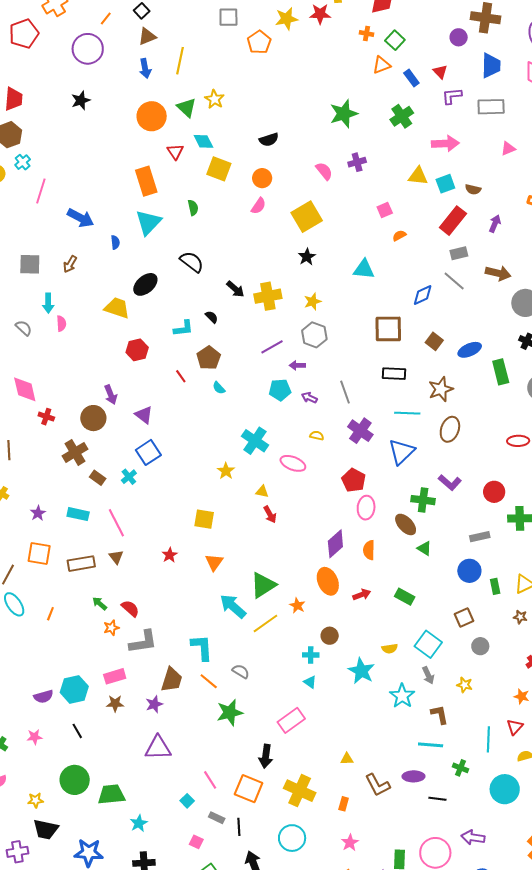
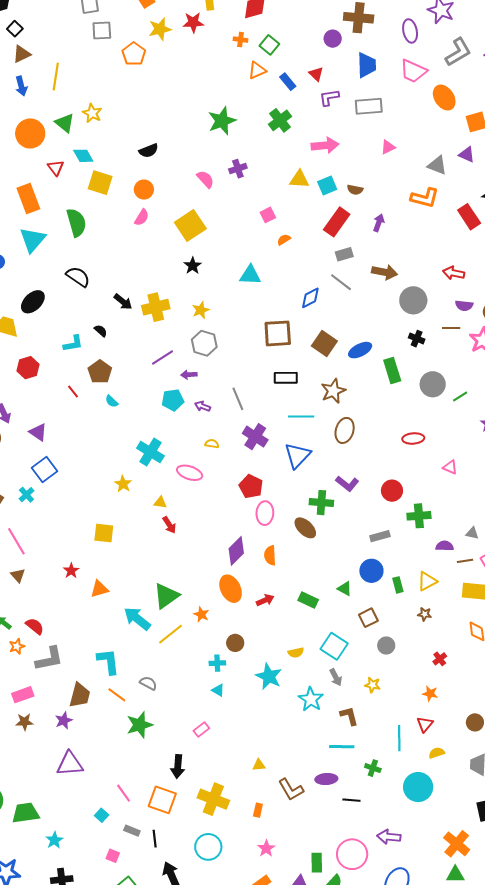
green semicircle: (193, 208) -> (76, 223), size x1.8
brown square: (434, 341) -> (324, 344), size x1.4
green triangle: (424, 548) -> (345, 589), moved
orange triangle: (214, 562) -> (99, 589), moved, turned 42
pink rectangle: (291, 720) -> (201, 730), size x0.6

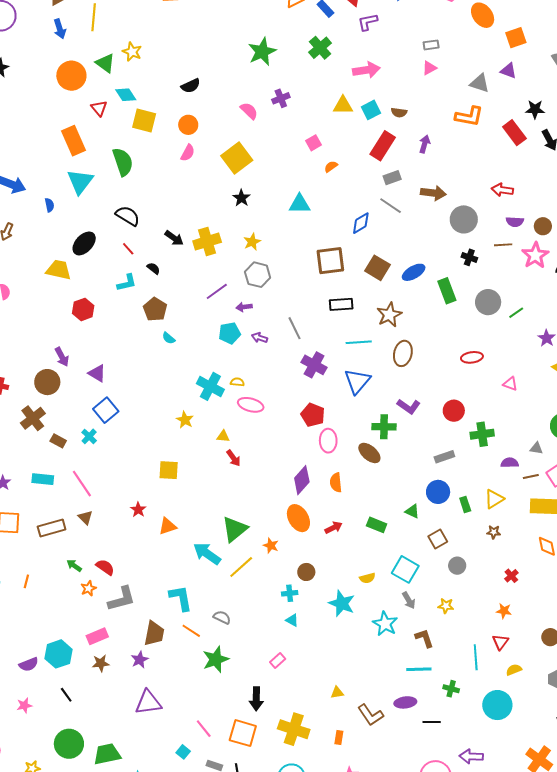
gray rectangle: (369, 106) -> (431, 45), moved, size x0.6
red line: (73, 392) -> (128, 249), moved
yellow semicircle: (212, 444) -> (237, 382), moved

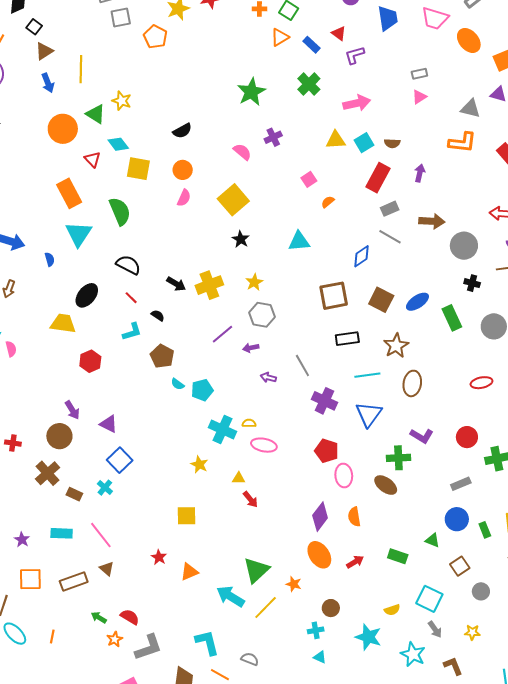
cyan pentagon: (230, 333) -> (202, 390), moved

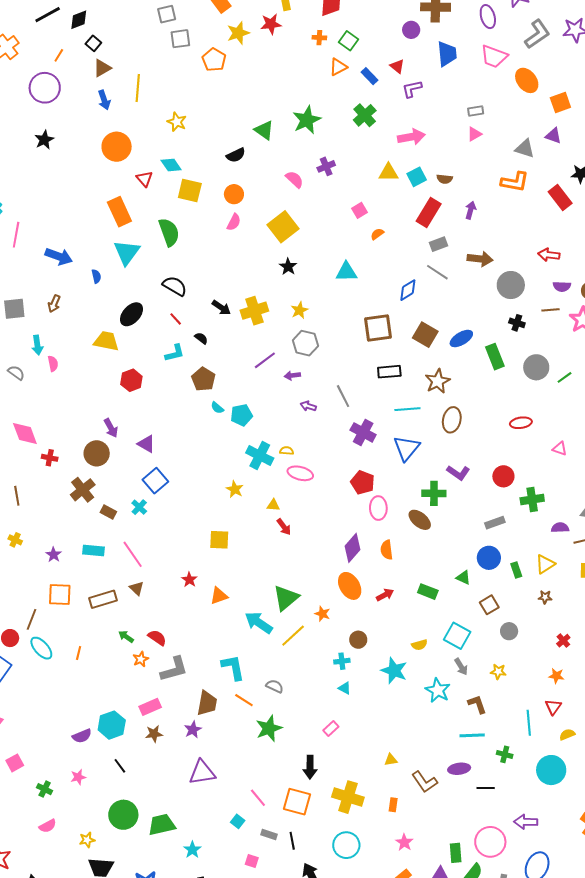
green triangle: (96, 114) -> (264, 130), moved

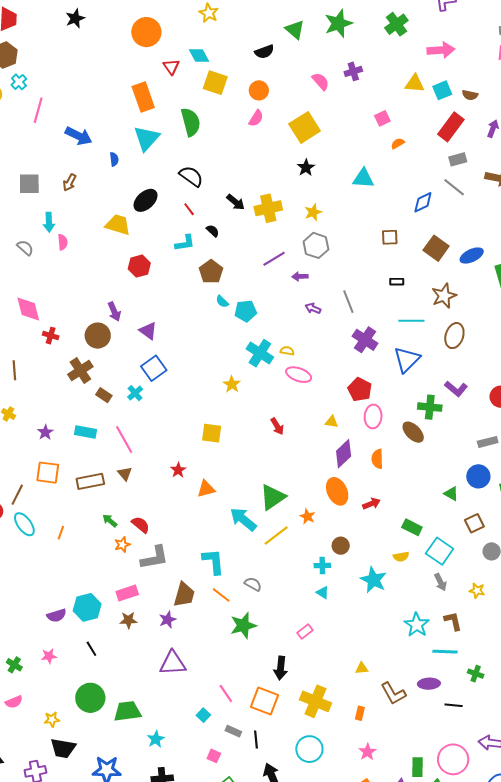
brown square: (378, 328) -> (390, 237), size x0.6
black rectangle: (389, 372) -> (397, 282), size x0.6
yellow triangle: (273, 505) -> (332, 422), moved
green rectangle: (428, 592) -> (412, 527), moved
cyan star: (438, 690) -> (417, 625), moved

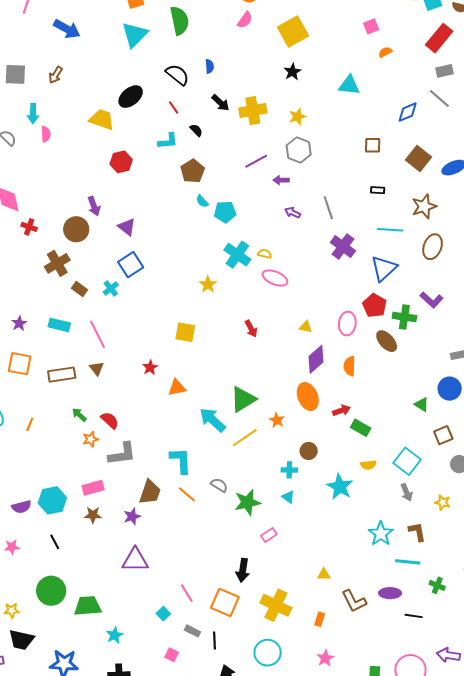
blue semicircle: (114, 159) -> (210, 66), moved
red pentagon: (360, 390) -> (375, 306), moved
green rectangle: (412, 527) -> (361, 428), moved
green star: (243, 626) -> (247, 502), moved

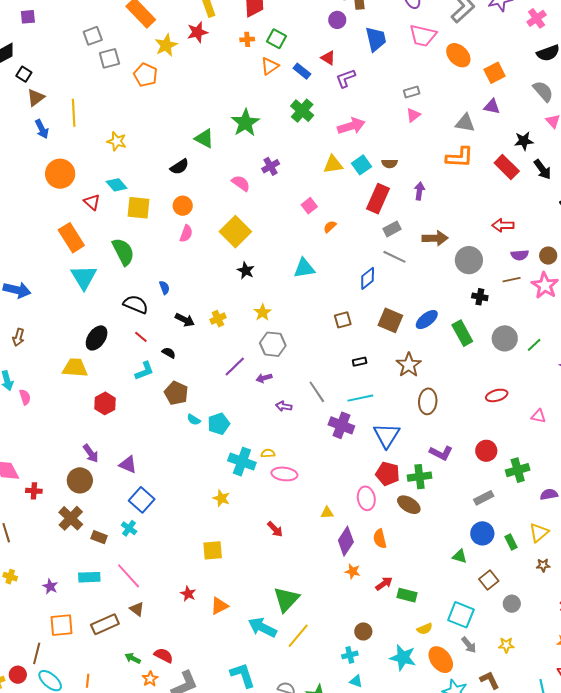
yellow cross: (253, 110) -> (218, 319), size x0.6
cyan line: (390, 230) -> (360, 398), moved
orange ellipse: (308, 397) -> (441, 660), moved
orange star: (277, 420) -> (353, 571), moved

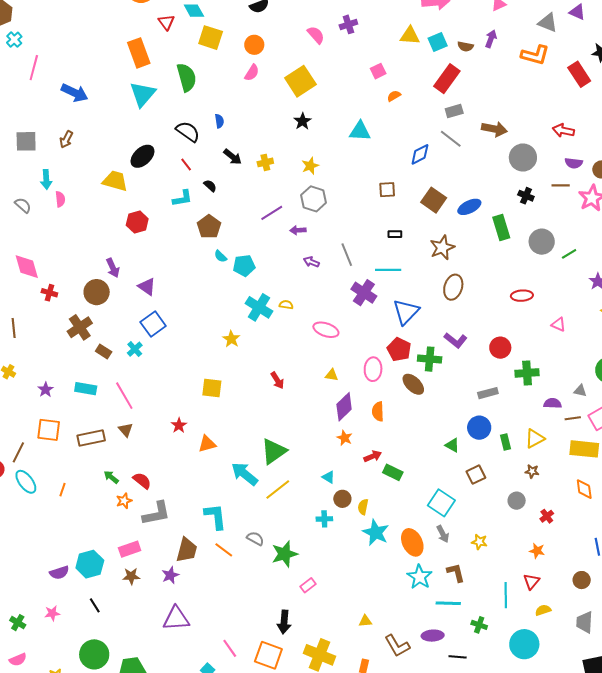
purple arrow: (419, 191) -> (491, 39), moved
pink ellipse: (284, 474) -> (326, 330), moved
gray circle: (512, 604) -> (517, 501), moved
yellow semicircle: (425, 629) -> (363, 507), moved, turned 112
cyan triangle: (356, 681) -> (328, 477), moved

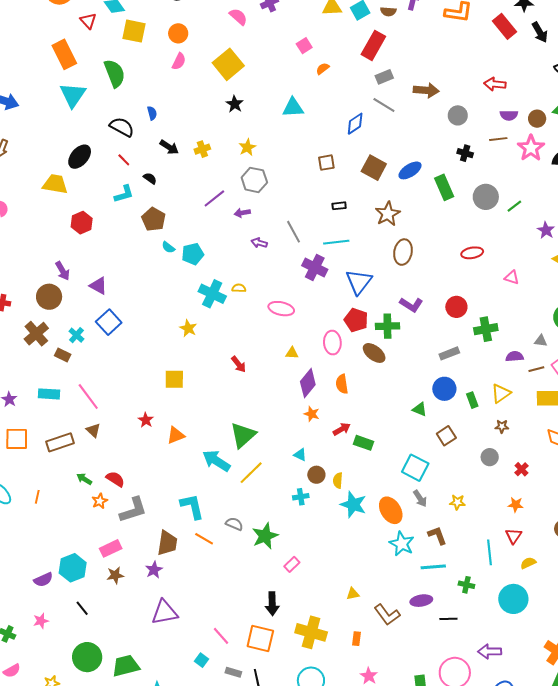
gray circle: (523, 157) -> (458, 115), size x0.7
cyan cross: (135, 349) -> (76, 335), moved

